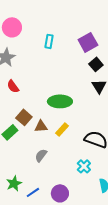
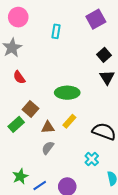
purple square: (88, 42) -> (96, 19), moved
brown triangle: (41, 126) -> (48, 127), moved

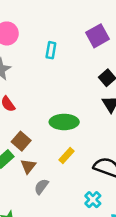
brown triangle: (48, 127) -> (28, 166), moved, turned -48

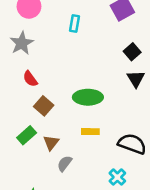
brown square: (21, 141) -> (44, 106), moved
yellow rectangle: (67, 155) -> (90, 132), turned 49

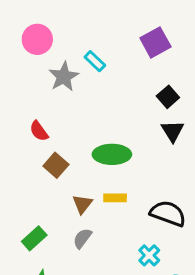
cyan rectangle: (74, 24) -> (95, 61), turned -56
gray star: (22, 43) -> (64, 77), moved
green rectangle: (27, 135) -> (34, 238), moved
brown triangle: (51, 143) -> (82, 204), moved

